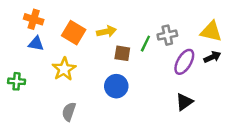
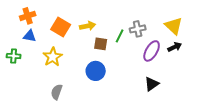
orange cross: (34, 19) -> (28, 16), turned -35
yellow triangle: (211, 31) -> (174, 26), turned 30
green cross: (17, 81) -> (14, 56), moved

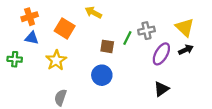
yellow arrow: (88, 26) -> (93, 12), moved, turned -140

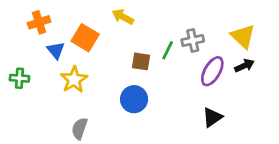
blue triangle: (32, 38) -> (56, 50), moved, turned 40

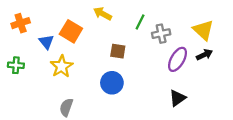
orange cross: (39, 22) -> (21, 23), moved
green line: (168, 50) -> (140, 22), moved

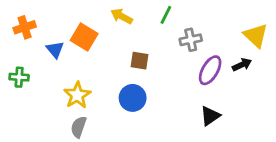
green line: (140, 22) -> (166, 15), moved
yellow triangle: (203, 30) -> (256, 36), moved
yellow star: (62, 66) -> (77, 95), moved

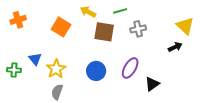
green line: (166, 15) -> (120, 11), turned 48
blue triangle: (55, 49) -> (35, 59), moved
brown square: (140, 61) -> (104, 32), moved, size x1.5
purple ellipse: (210, 70) -> (130, 68), moved
green cross: (19, 77) -> (14, 70), moved

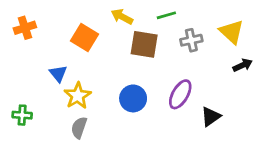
yellow triangle: (185, 26) -> (232, 32), moved
blue triangle: (35, 59) -> (58, 74), moved
green cross: (14, 70) -> (22, 115), moved

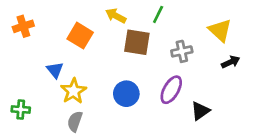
green line: (166, 15) -> (158, 14), turned -48
gray cross: (191, 40) -> (182, 51), moved

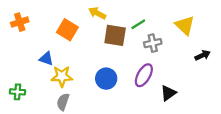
green line: (158, 14) -> (138, 24), moved, turned 32
black arrow: (231, 62) -> (203, 55), moved
blue triangle: (55, 70) -> (46, 59), turned -32
yellow star: (74, 91) -> (62, 76), turned 30

